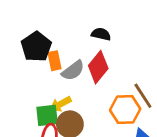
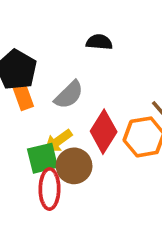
orange rectangle: (54, 61) -> (23, 97), moved
red diamond: (98, 67) -> (104, 132), moved

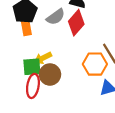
gray semicircle: (69, 95) -> (56, 17), moved
red diamond: (104, 132) -> (76, 23), moved

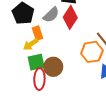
orange rectangle: (26, 28) -> (38, 33), moved
yellow arrow: (43, 58) -> (31, 44), moved

